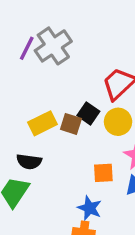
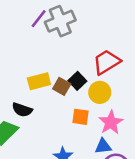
orange square: (103, 173) -> (80, 117), moved

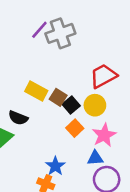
yellow rectangle: (39, 81) -> (36, 91), turned 40
black square: (77, 81) -> (71, 105), moved
orange square: (80, 117) -> (75, 128), turned 35

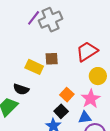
brown square: (58, 97) -> (52, 59), moved, turned -32
black square: (71, 105) -> (61, 111), moved
yellow circle: (95, 105) -> (98, 76), moved

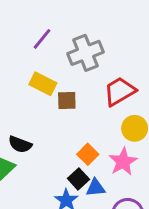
gray cross: (51, 20) -> (86, 53), moved
yellow rectangle: (34, 67) -> (43, 84), moved
blue triangle: (85, 117) -> (96, 188), moved

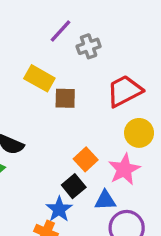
purple line: (42, 39) -> (61, 31), moved
gray cross: (86, 53) -> (89, 46), size x0.6
blue triangle: (96, 188) -> (105, 200), moved

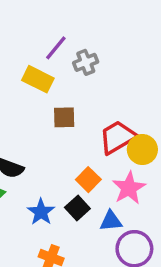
yellow rectangle: (39, 78) -> (38, 79), moved
red trapezoid: (124, 91) -> (118, 137), moved
blue star: (59, 209) -> (41, 212), moved

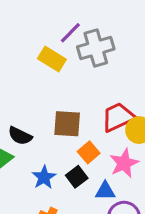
gray cross: (86, 62) -> (96, 48), size x1.6
brown square: (64, 117) -> (67, 124), moved, size x1.4

